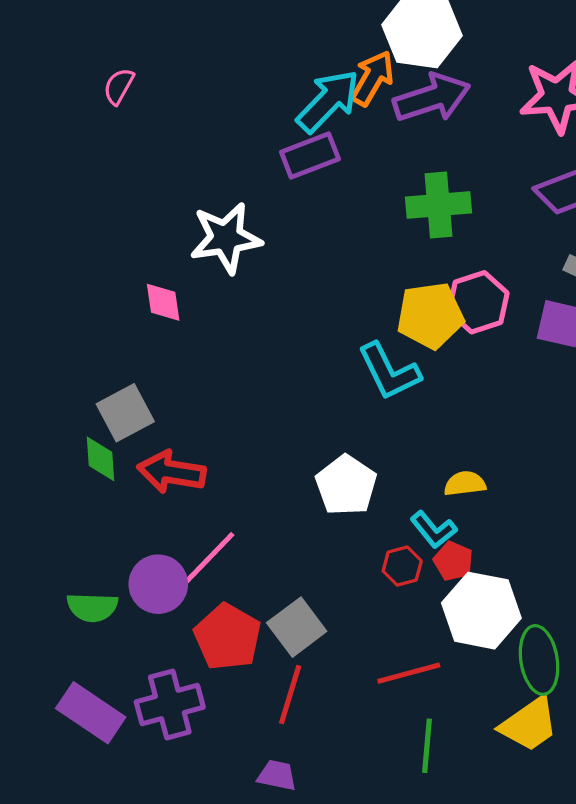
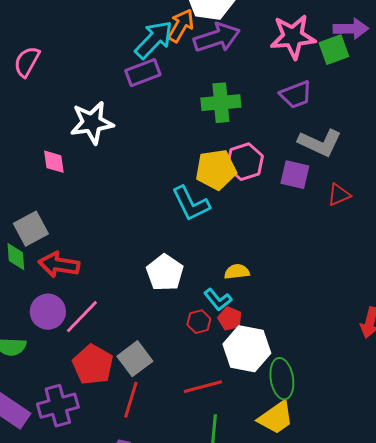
pink semicircle: (119, 86) -> (27, 62), moved, size x1.4
purple circle: (158, 584) -> (48, 312), moved

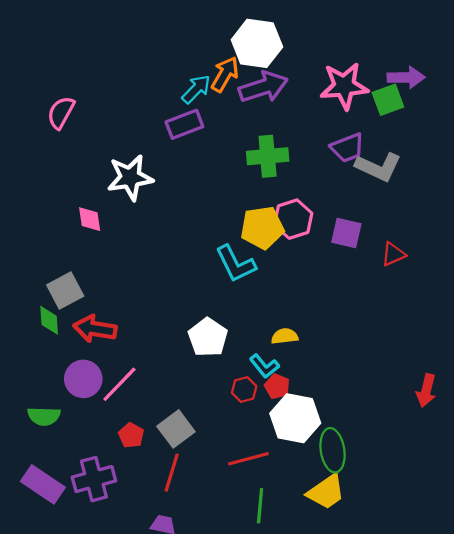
cyan arrow: (154, 40) -> (196, 89), size x0.7
gray L-shape: (320, 143) -> (378, 167), moved
red pentagon: (93, 365) -> (131, 435), size x0.6

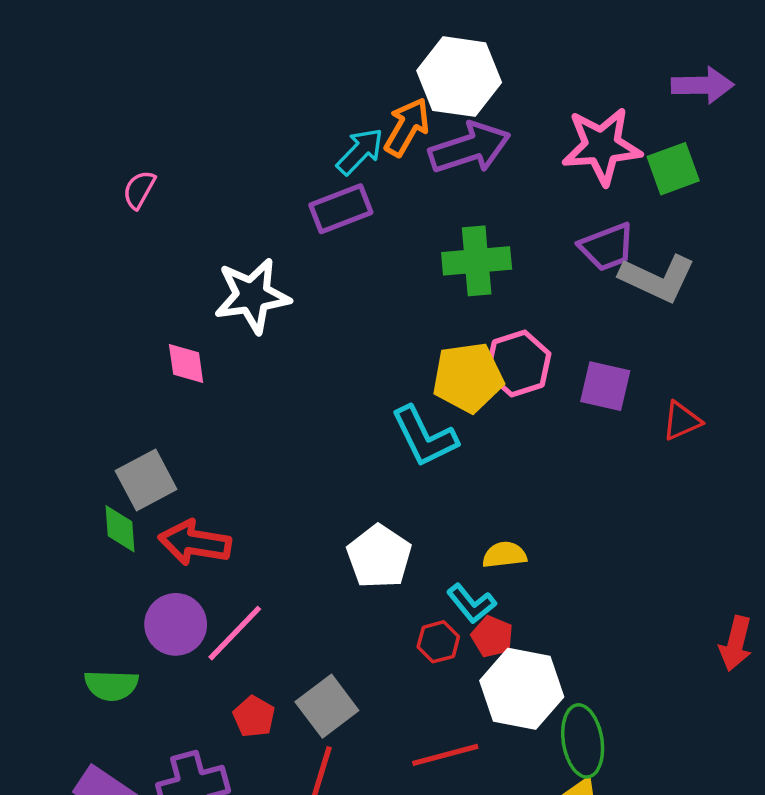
purple arrow: (406, 77) -> (703, 85), moved
pink semicircle: (61, 113) -> (139, 190), size x0.7

